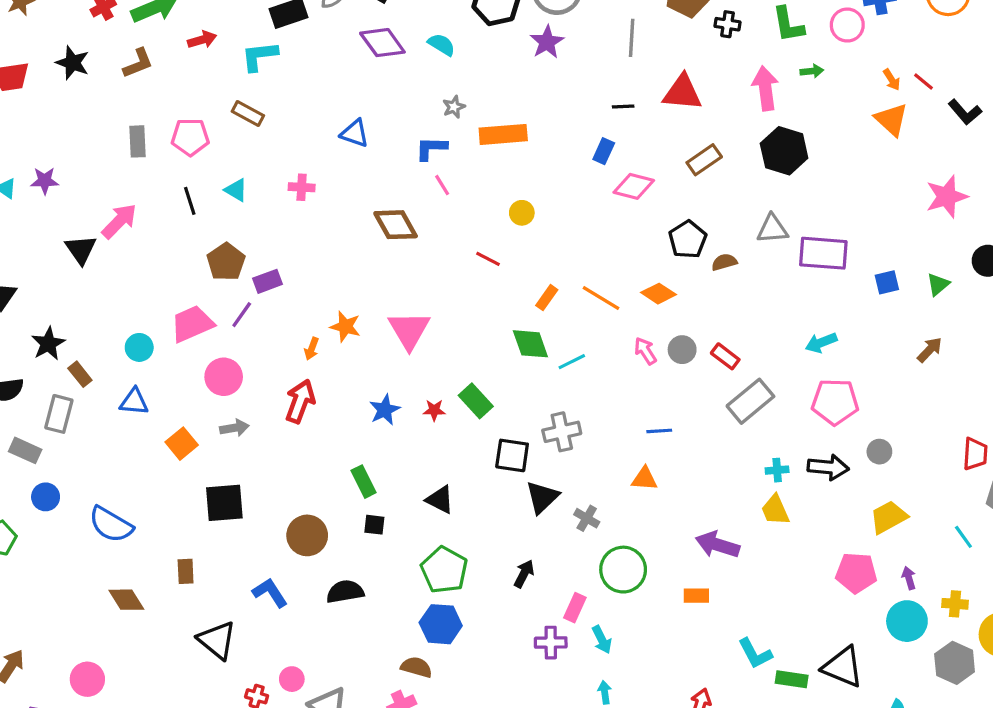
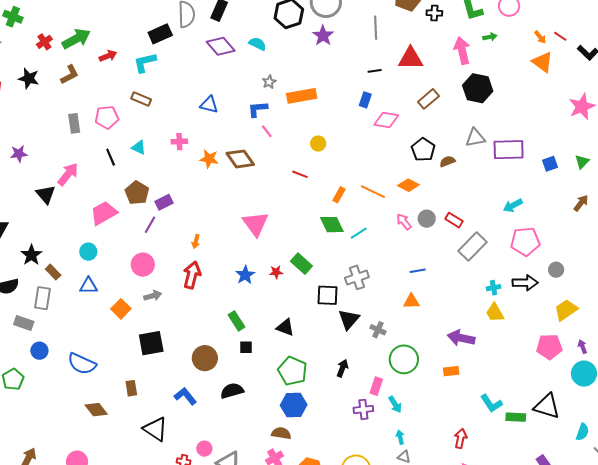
pink trapezoid: (192, 324) -> (104, 213), moved
orange star: (345, 327) -> (209, 159), moved

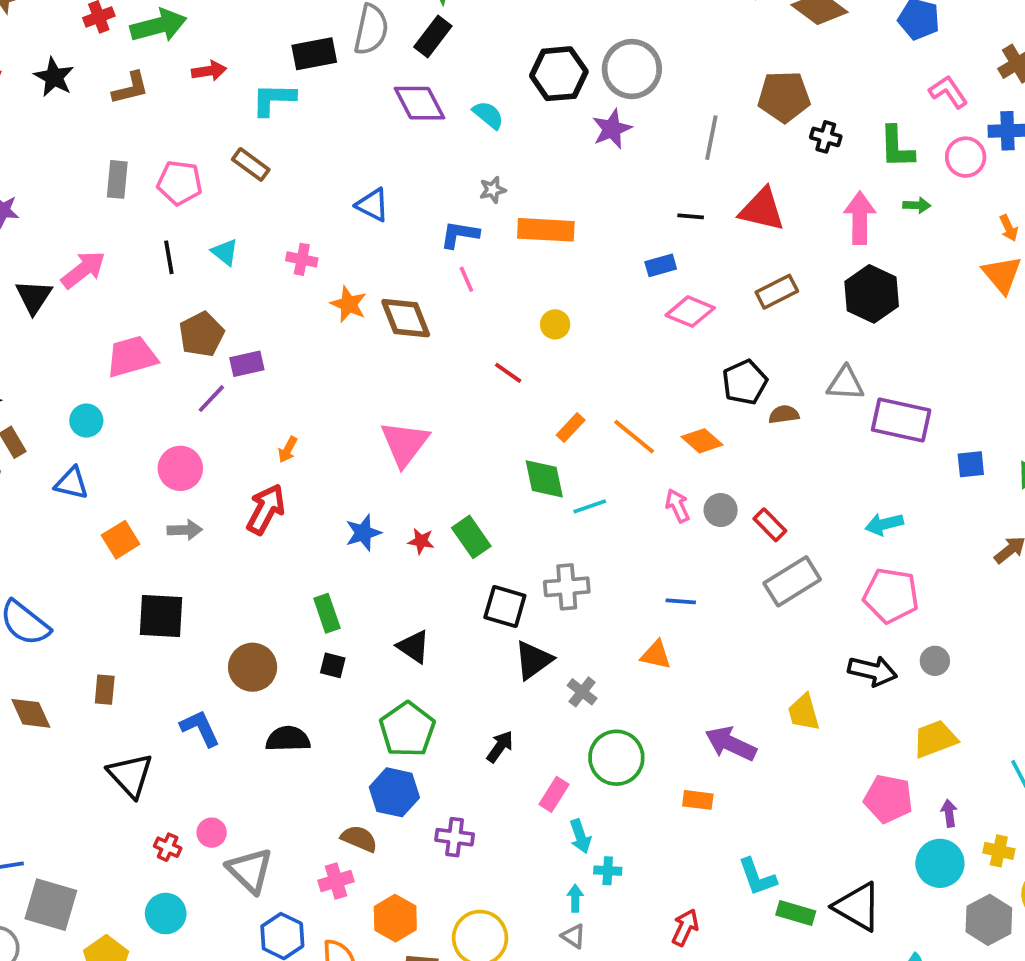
blue rectangle: (365, 100) -> (661, 265), turned 42
cyan cross: (494, 288) -> (608, 871), moved
purple cross: (363, 409) -> (455, 837), moved

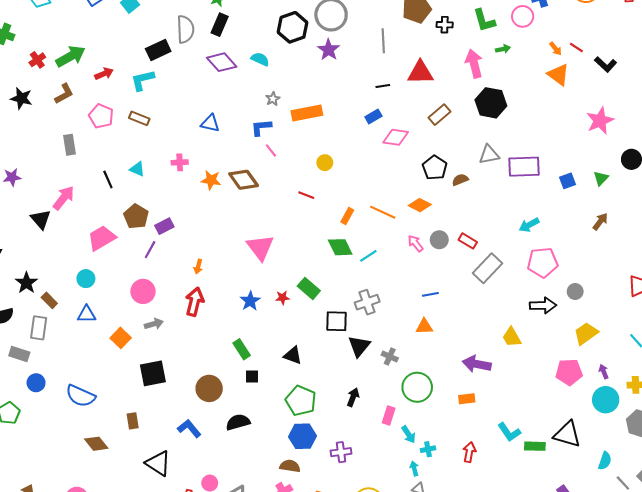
pink pentagon: (180, 183) -> (101, 116), moved, turned 30
red arrow: (685, 927) -> (469, 452), moved

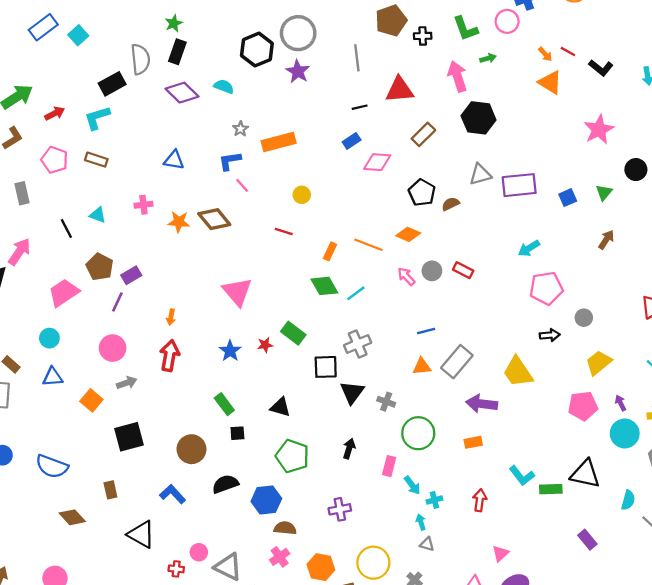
gray rectangle: (488, 268) -> (457, 362), moved
black arrow: (543, 305) -> (550, 335), size x0.7
yellow trapezoid: (512, 337) -> (518, 372), size x1.4
blue hexagon: (303, 436) -> (266, 500), moved

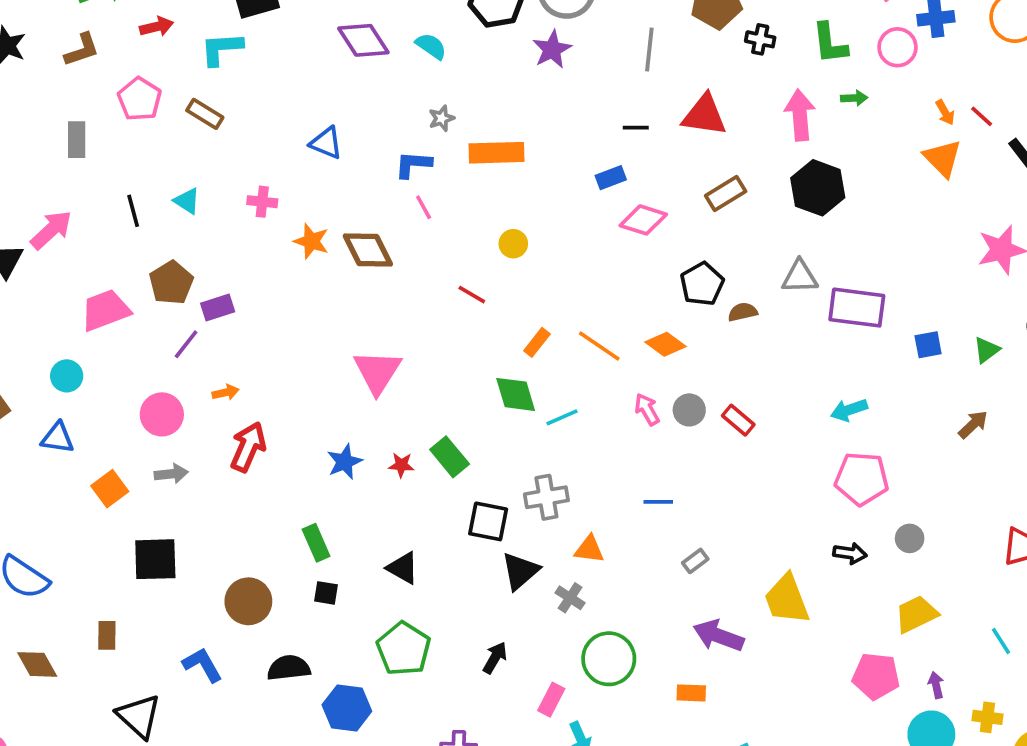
orange arrow: (171, 317) -> (226, 392), moved, turned -126
gray rectangle: (457, 362) -> (695, 561), size x0.5
orange triangle: (422, 367) -> (589, 549), moved

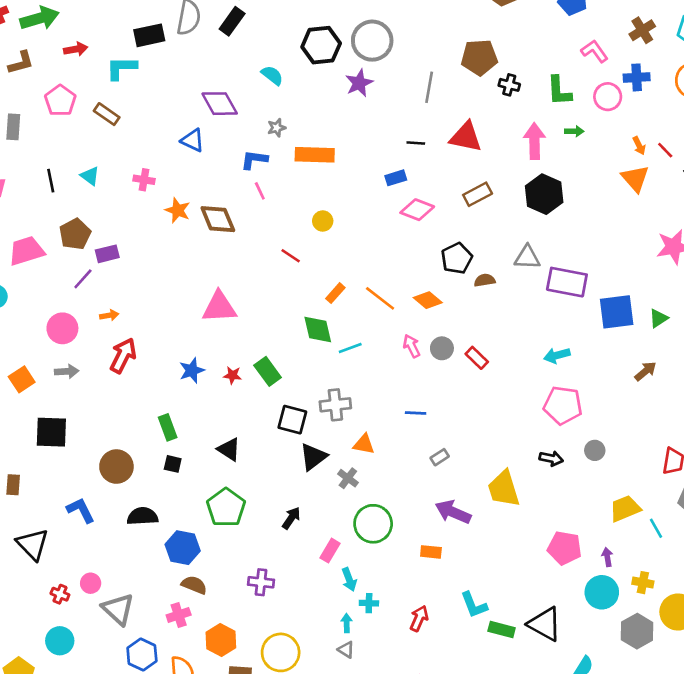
purple diamond: (363, 40) -> (220, 104), moved
blue square: (928, 345) -> (617, 312), size x1.8
pink triangle: (377, 372) -> (219, 307), turned 51
yellow trapezoid: (916, 614) -> (625, 509), moved

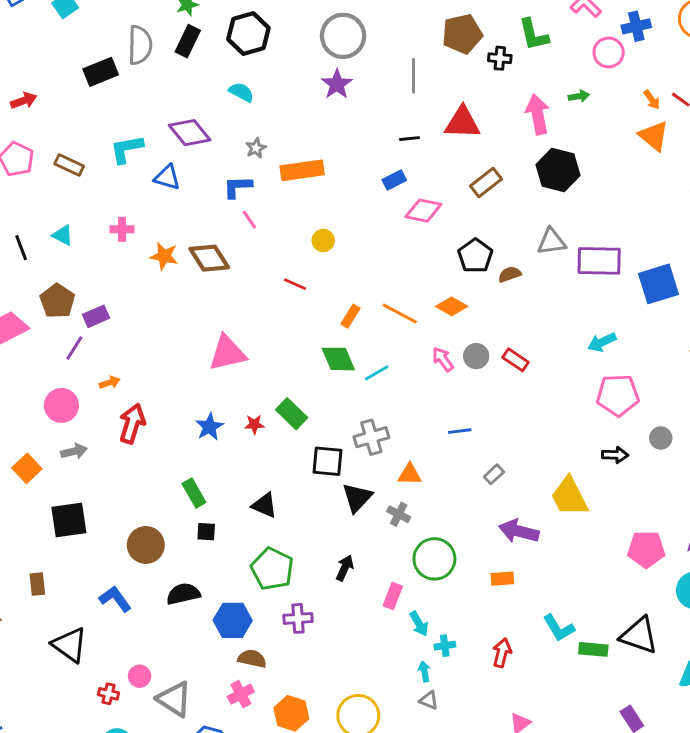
black hexagon: (321, 45) -> (248, 34), moved
cyan L-shape: (121, 68) -> (126, 149), moved
green L-shape: (559, 91) -> (533, 35), moved
purple cross: (261, 582) -> (298, 618), moved

